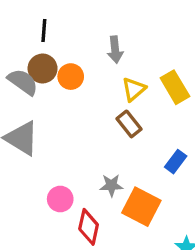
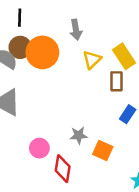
orange circle: (71, 77) -> (42, 52), size x1.6
brown rectangle: (129, 124) -> (117, 81), moved, turned 42
orange square: (141, 207) -> (103, 151), size x0.7

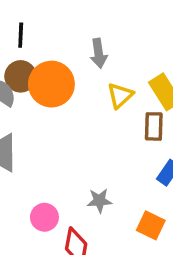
orange square: (103, 151) -> (151, 225), moved

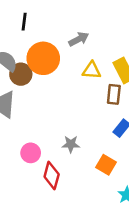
gray arrow: (99, 53) -> (79, 39), turned -114
brown circle: (21, 76) -> (21, 74), moved
yellow triangle: (120, 96) -> (92, 70), turned 42

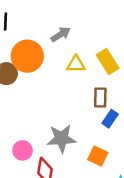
brown rectangle: (114, 94) -> (100, 97), moved
gray star: (71, 144) -> (61, 139), size x1.6

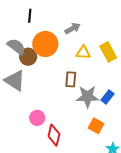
brown rectangle: (100, 97) -> (71, 79), moved
gray star: (61, 139) -> (87, 97), moved

